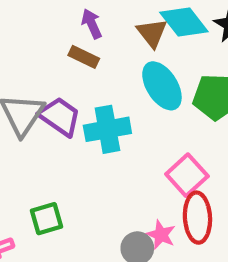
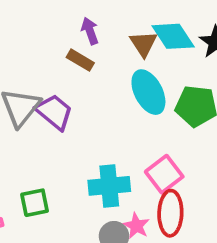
cyan cross: (107, 129) -> (109, 186), moved

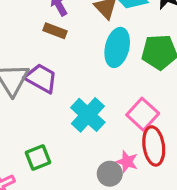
cyan ellipse: (148, 92) -> (117, 47), turned 51
cyan cross: (109, 186) -> (88, 115), moved, turned -32

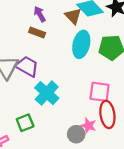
pink square: (143, 114) -> (100, 92), turned -35
cyan cross: (88, 115) -> (47, 93), moved

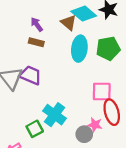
cyan cross: (47, 93) -> (55, 115), moved

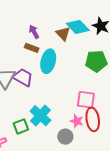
cyan ellipse: (79, 49) -> (48, 61), moved
pink star: (95, 125) -> (77, 121), moved

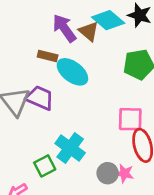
purple arrow: (34, 32) -> (64, 28), moved, size x1.5
cyan ellipse: (48, 61) -> (72, 72), turned -60
pink star: (77, 121) -> (124, 173), moved

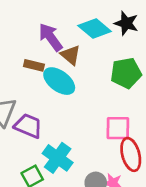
brown triangle: (89, 31) -> (71, 55), moved
purple trapezoid: (40, 98) -> (28, 126), moved

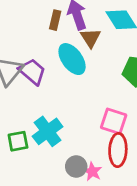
brown rectangle: (34, 65) -> (55, 20), moved, turned 72
purple trapezoid: (28, 126) -> (32, 72), moved

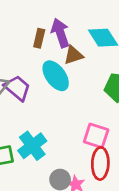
brown triangle: (91, 38) -> (73, 55), turned 45

